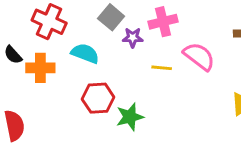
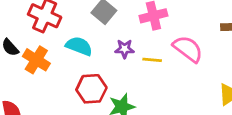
purple star: (133, 38) -> (125, 49), moved
orange cross: (40, 68) -> (36, 60), turned 32

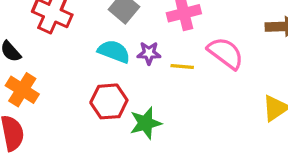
cyan semicircle: (79, 46) -> (114, 51), moved
orange cross: (36, 60) -> (22, 90), moved

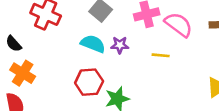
pink semicircle: (226, 53) -> (179, 25), moved
yellow line: (182, 66) -> (161, 55), moved

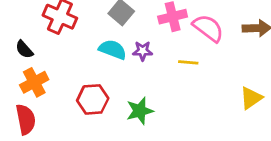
orange cross: (23, 73) -> (34, 82), turned 30
red hexagon: (89, 82) -> (93, 99), moved

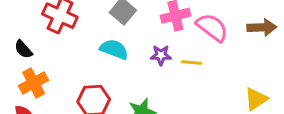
purple star: (143, 51) -> (161, 55), moved

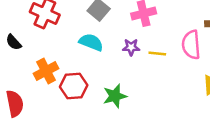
pink semicircle: (212, 27) -> (191, 45), moved, turned -132
orange cross: (34, 83) -> (46, 71), moved

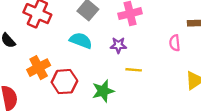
pink semicircle: (191, 45) -> (175, 43), size x0.6
yellow line: (157, 53) -> (134, 70), moved

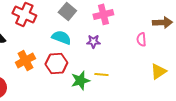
yellow line: (134, 70) -> (101, 74), moved
red hexagon: (64, 82) -> (56, 63), moved

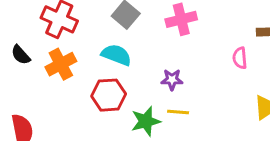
purple star: (93, 41) -> (172, 80), moved
orange cross: (25, 60) -> (61, 64), moved

